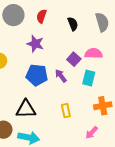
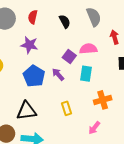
blue pentagon: (37, 75) -> (34, 76), turned 30

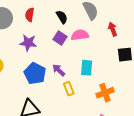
pink semicircle: (88, 49) -> (80, 35), moved
purple square: (69, 56) -> (60, 38), moved
yellow rectangle: (67, 108) -> (69, 89), moved

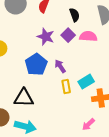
purple star: (28, 43) -> (46, 37), moved
cyan rectangle: (87, 68) -> (86, 82), moved, turned 42

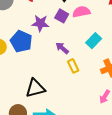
blue pentagon: (36, 64) -> (21, 41), moved
cyan rectangle: (86, 82) -> (94, 41), moved

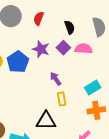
cyan rectangle: (94, 41) -> (93, 88), moved
black triangle: (35, 88) -> (46, 121), moved

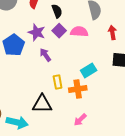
black semicircle: (70, 27) -> (57, 11), moved
purple arrow: (56, 79) -> (45, 55), moved
orange cross: (96, 110) -> (78, 89), moved

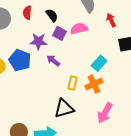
yellow rectangle: (58, 82) -> (73, 83), turned 40
pink arrow: (80, 120) -> (105, 113), size x1.5

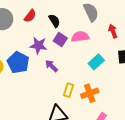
red semicircle: (27, 13) -> (30, 16), turned -152
cyan rectangle: (99, 63) -> (96, 62), moved

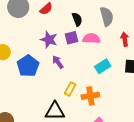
black semicircle: (54, 21) -> (77, 19), moved
purple square: (60, 40) -> (71, 38), turned 32
blue pentagon: (18, 62) -> (28, 66), moved

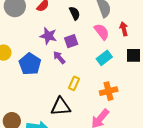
purple square: (71, 38) -> (71, 41), moved
pink semicircle: (91, 39) -> (102, 32), moved, turned 54
orange cross: (90, 96) -> (109, 91), moved

